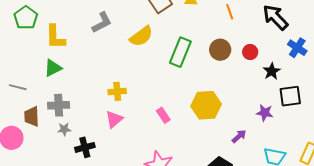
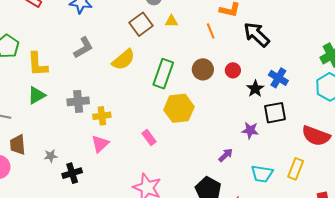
blue cross: (297, 48) -> (278, 78), moved
gray cross: (59, 105) -> (78, 101), moved
yellow hexagon: (206, 105) -> (179, 108), moved

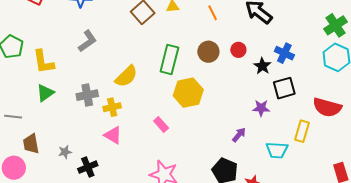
yellow semicircle: (123, 60) -> (126, 76), moved
pink triangle: (100, 144) -> (113, 135), turned -42
yellow rectangle: (296, 169) -> (302, 131), moved

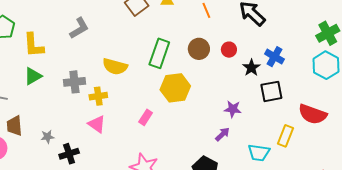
yellow semicircle: (126, 76) -> (115, 66), turned 55
purple star: (261, 108) -> (233, 109), moved
pink rectangle: (161, 124) -> (146, 117), turned 70

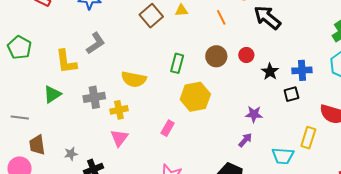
yellow L-shape: (34, 45) -> (66, 62), moved
green rectangle: (159, 53) -> (177, 63), size x0.7
blue cross: (275, 57) -> (302, 70), moved, turned -30
black square: (271, 91) -> (291, 94), size x0.7
pink triangle: (97, 124) -> (119, 138), turned 36

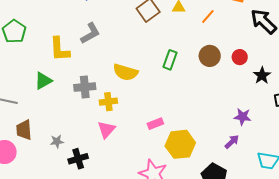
orange line: (221, 17) -> (208, 17), moved, turned 63
yellow hexagon: (195, 97) -> (180, 144), moved
pink rectangle: (168, 128) -> (155, 124), turned 35

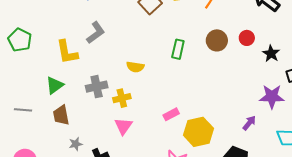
yellow semicircle: (126, 72) -> (135, 67), size x0.7
purple star: (243, 117) -> (272, 97), moved, size x1.4
brown trapezoid: (24, 130) -> (61, 115), moved

